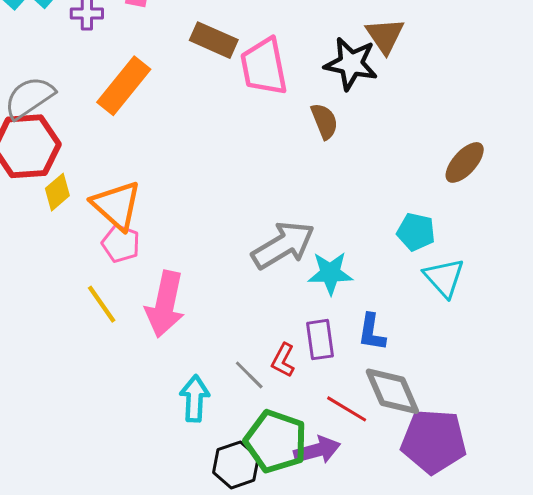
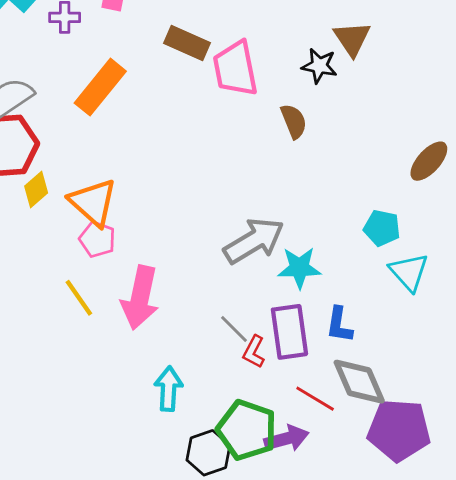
black star: (351, 64) -> (319, 66), size x0.7
purple rectangle: (320, 340) -> (289, 332), size x1.4
gray line: (249, 375) -> (234, 329), moved

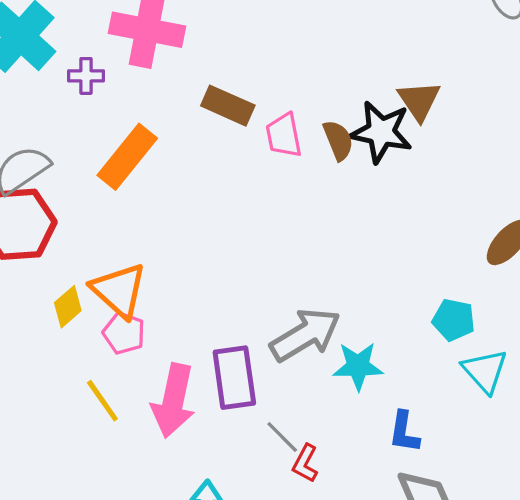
black star: (319, 66) -> (381, 132), size x1.5
pink trapezoid: (235, 69) -> (284, 135), size x0.7
brown semicircle: (294, 121) -> (338, 140), moved
yellow diamond: (36, 190) -> (68, 307), moved
purple rectangle: (289, 332) -> (234, 378), moved

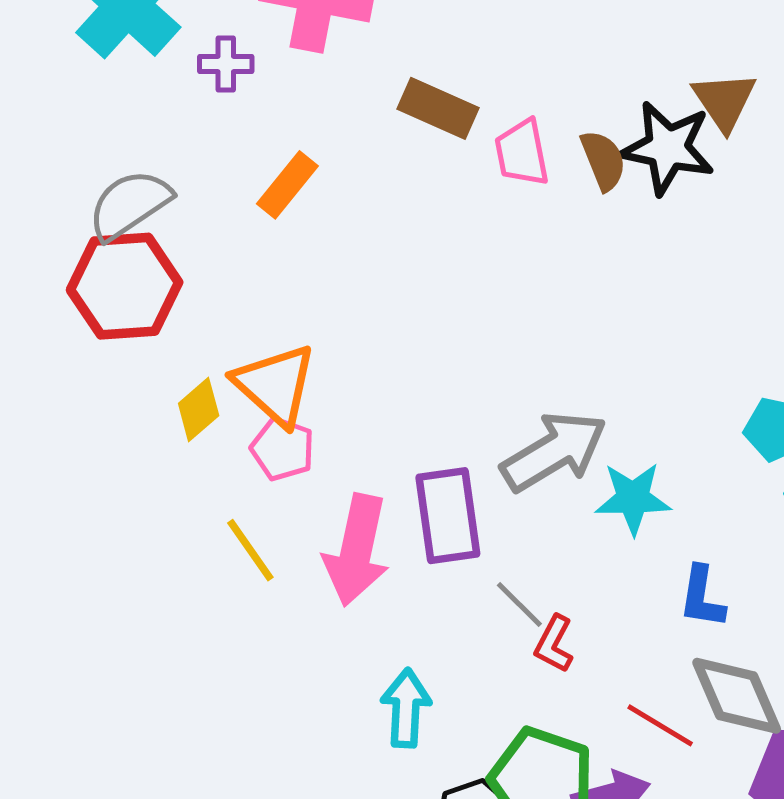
orange rectangle: (127, 157) -> (287, 185), size x0.7

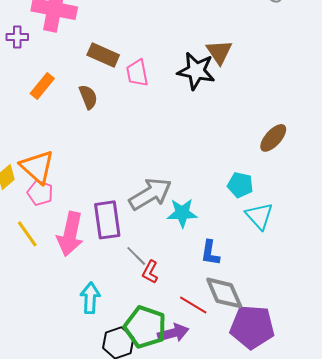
brown semicircle: (603, 160) -> (88, 97), moved

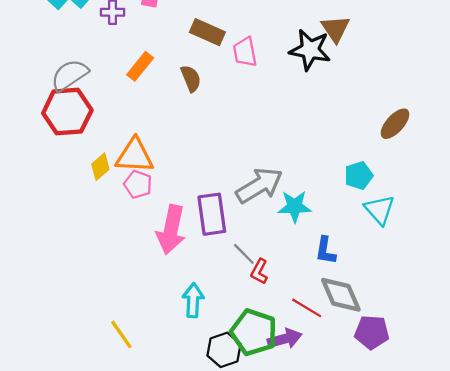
orange triangle: (37, 167) -> (135, 156), turned -39
cyan pentagon: (240, 185) -> (359, 176), turned -30
yellow line: (27, 234) -> (121, 334), moved
purple pentagon: (252, 327) -> (372, 332), size x0.7

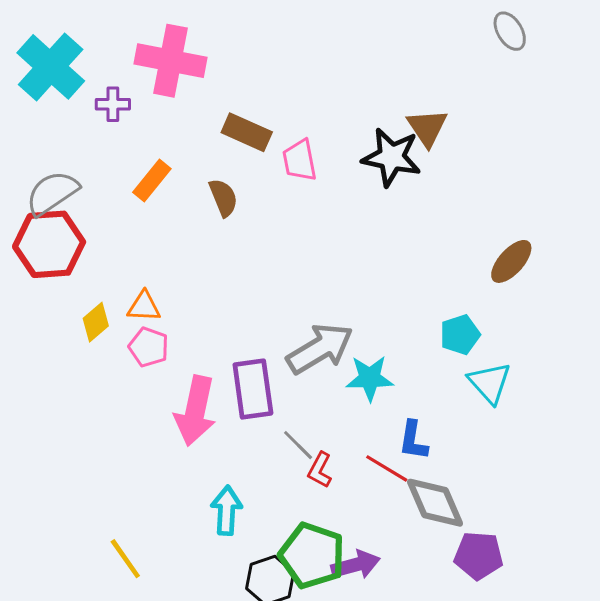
orange triangle: (135, 156) -> (144, 307), size x0.6
red line: (307, 308) -> (387, 468), moved

